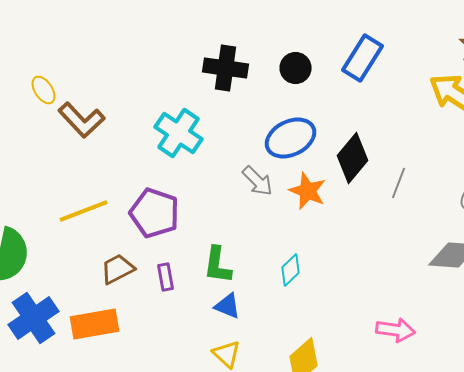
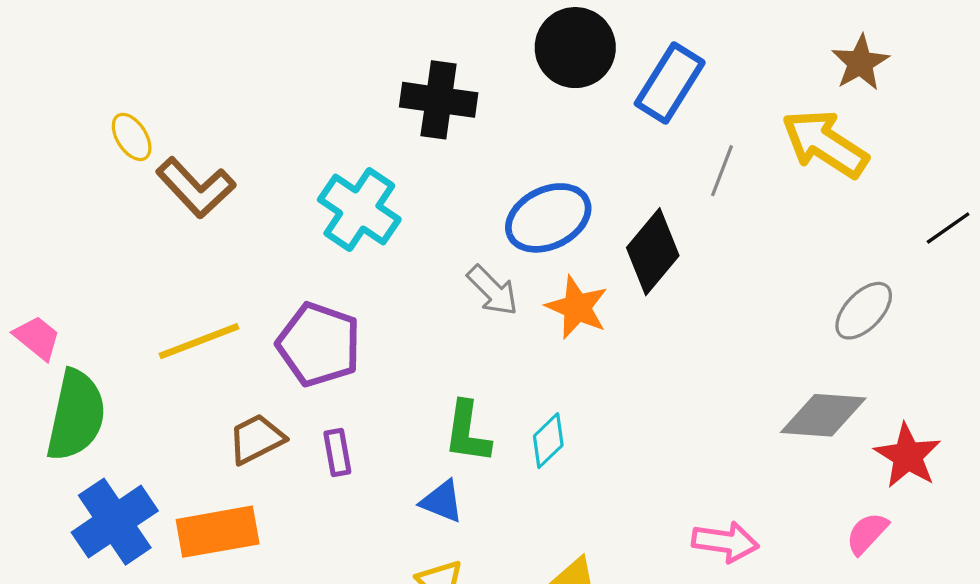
black circle: (296, 68) -> (575, 48), moved, size x1.5
gray line: (398, 183) -> (722, 171), moved
green L-shape: (218, 265) -> (467, 432), moved

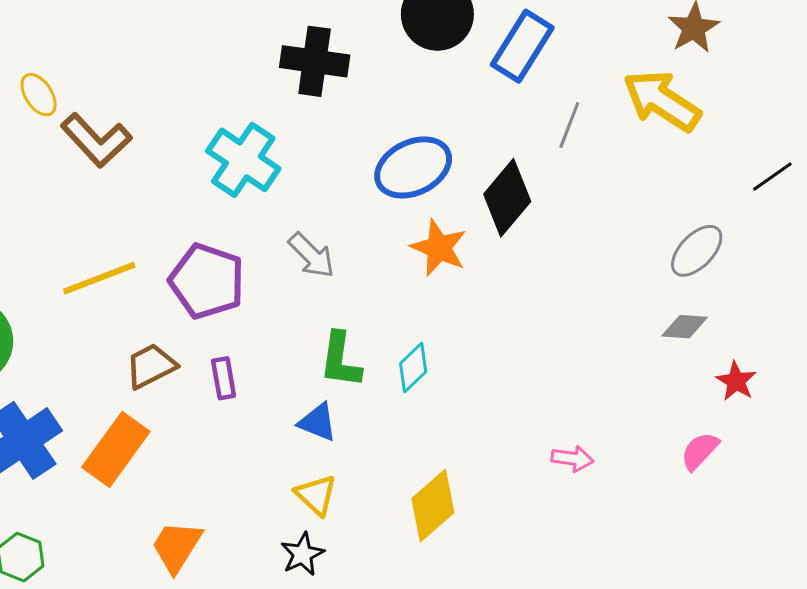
gray arrow: (493, 290) -> (312, 255), moved
gray diamond: (823, 415) -> (685, 327), moved, size x0.6
red star: (908, 456) -> (736, 381), size x0.7
orange rectangle: (218, 532) -> (116, 449), turned -44
pink arrow: (725, 542) -> (572, 459), size x0.7

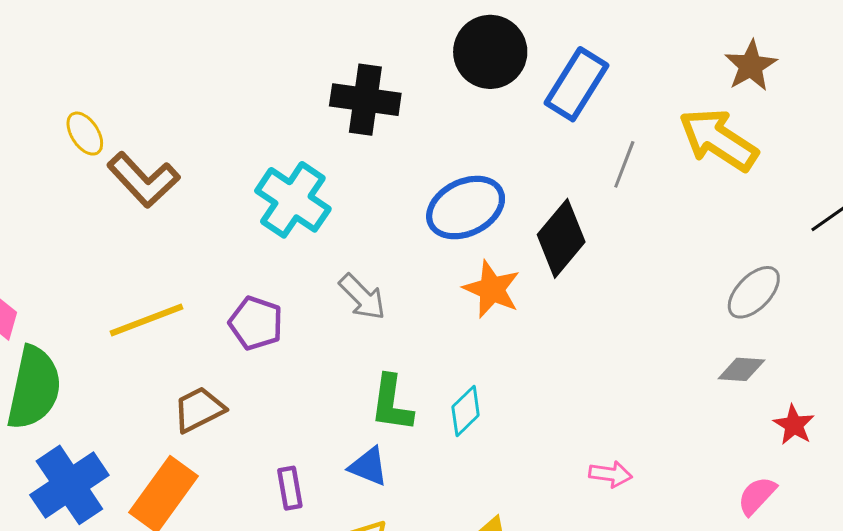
purple pentagon: (207, 281) -> (256, 323), size x0.7
purple rectangle: (224, 378) -> (290, 488), moved
pink arrow: (572, 459) -> (610, 474), moved

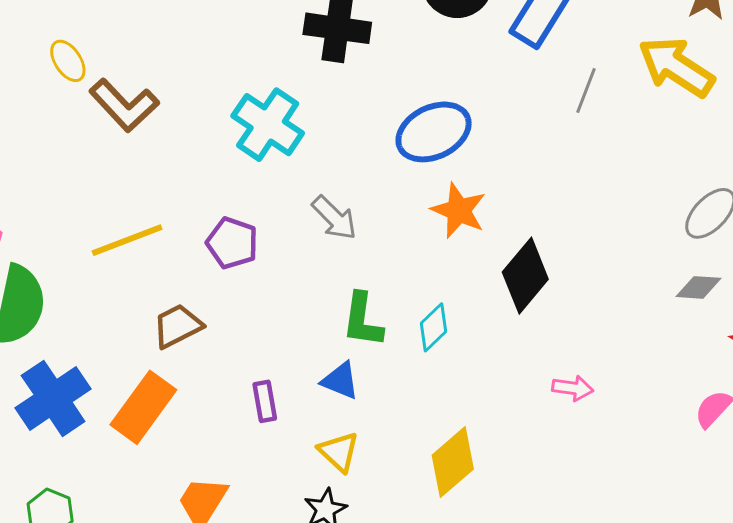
black diamond: (561, 238) -> (525, 276), moved

